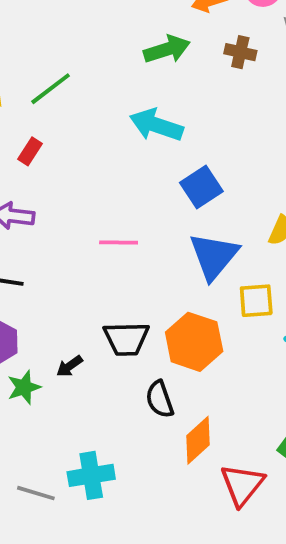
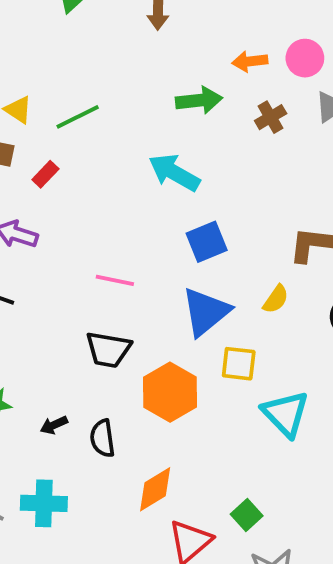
brown cross: (240, 52) -> (271, 117), turned 36
black trapezoid: (126, 339) -> (108, 350), moved
black arrow: (69, 366) -> (54, 425), moved
black semicircle: (160, 399) -> (102, 438), moved

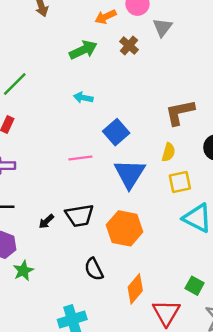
cyan arrow: (174, 173) -> (83, 98), size x0.6
pink line: (115, 280) -> (80, 158), moved
yellow square: (239, 364) -> (180, 182), moved
black arrow: (54, 425) -> (46, 221), moved

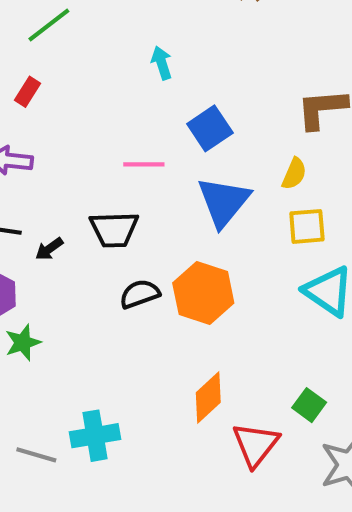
cyan arrow: (83, 98) -> (162, 63), turned 54
black trapezoid: (80, 216) -> (114, 229), moved
black arrow: (46, 221) -> (49, 249), moved
black semicircle: (94, 269) -> (140, 294), moved, turned 90

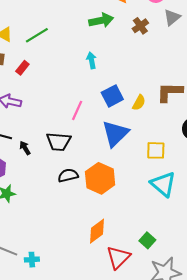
pink line: (144, 164) -> (77, 110), turned -72
yellow semicircle: (294, 174) -> (139, 103), moved
black arrow: (49, 249) -> (25, 148), turned 88
cyan cross: (95, 436) -> (32, 260), moved, size x0.6

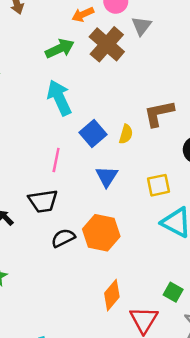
brown cross: (140, 26) -> (107, 44), size x1.8
cyan arrow: (92, 60) -> (59, 98), size x1.8
blue triangle: (115, 133) -> (107, 176), size x0.7

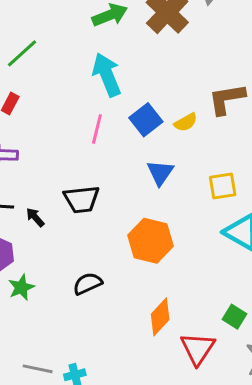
yellow semicircle: (126, 134) -> (186, 122), turned 42
pink line: (56, 160) -> (97, 129), moved
black semicircle: (63, 238) -> (88, 284), moved

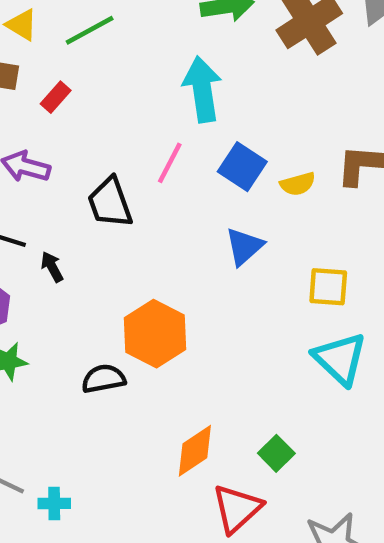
blue square: (146, 120) -> (242, 167), turned -32
black trapezoid: (82, 199) -> (110, 203), moved, turned 63
orange hexagon: (151, 241) -> (155, 334), moved
green square: (235, 317) -> (276, 453), moved

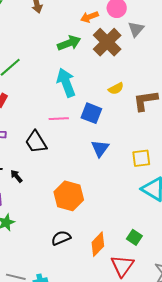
pink line: (170, 163) -> (59, 119), turned 72
yellow semicircle: (298, 184) -> (116, 88), moved
black semicircle: (104, 379) -> (61, 238), moved

